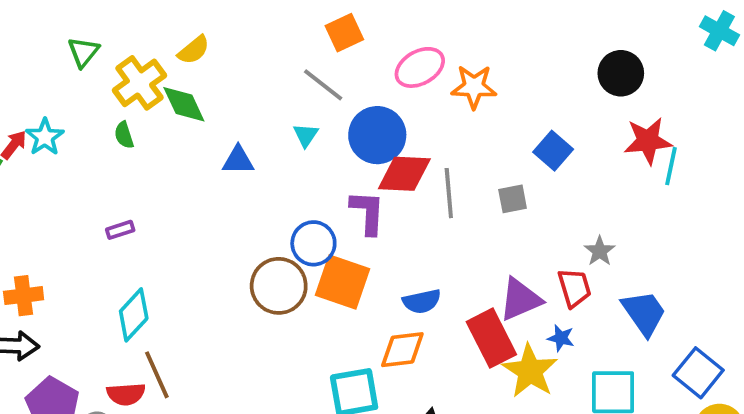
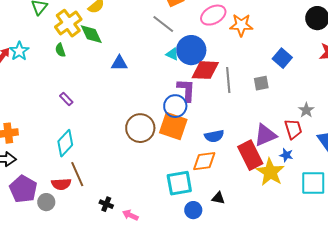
cyan triangle: (306, 135) -> (172, 54), moved, turned -40
purple rectangle: (120, 230) -> (66, 99), moved, turned 64
blue circle: (313, 243) -> (175, 106), moved

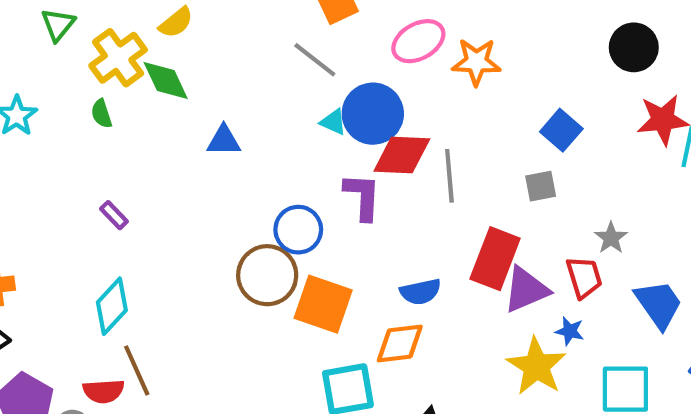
gray square: (261, 83) -> (541, 186), moved
blue circle: (175, 106) -> (298, 230), moved
orange square: (173, 126) -> (323, 304), moved
red rectangle: (250, 155) -> (495, 259), moved, turned 48

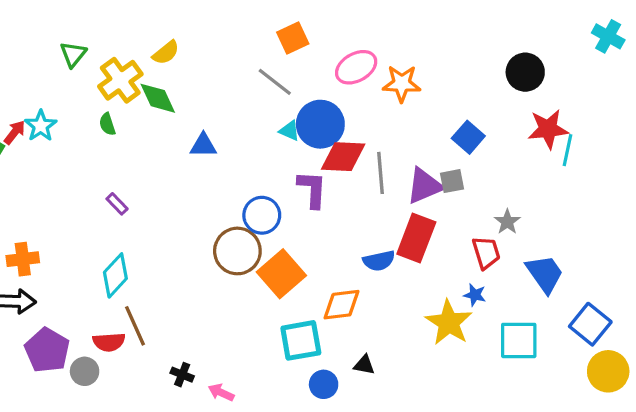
purple triangle: (526, 290) -> (424, 186), moved
blue semicircle: (420, 292) -> (379, 261), moved
orange square: (323, 304) -> (281, 274), turned 30

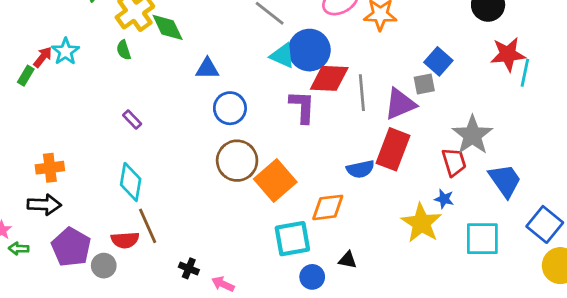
cyan triangle: (289, 131) -> (282, 56), size x1.4
gray square: (452, 181) -> (424, 84), moved
blue circle: (262, 215) -> (230, 108), moved
gray star: (507, 222) -> (472, 135), size x1.8
cyan diamond: (115, 275) -> (131, 182), turned -33

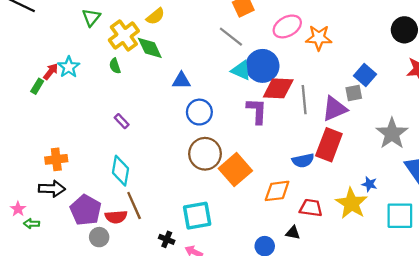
red trapezoid: (454, 162) -> (311, 208), moved, turned -65
cyan square: (292, 239) -> (197, 216), moved
purple pentagon: (71, 247) -> (86, 210), moved

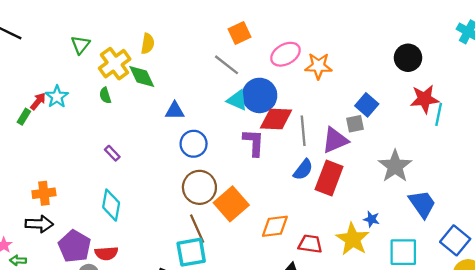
yellow semicircle: (155, 16) -> (148, 44), turned -42
blue semicircle: (303, 161) -> (303, 170), moved, turned -40
brown line: (134, 206) -> (197, 229), moved

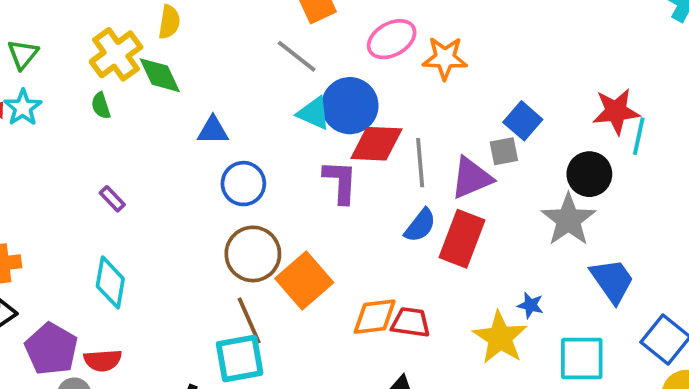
green triangle: (80, 45) -> (23, 54), moved
black circle: (408, 58) -> (589, 174), moved
red trapezoid: (310, 244) -> (411, 322), moved

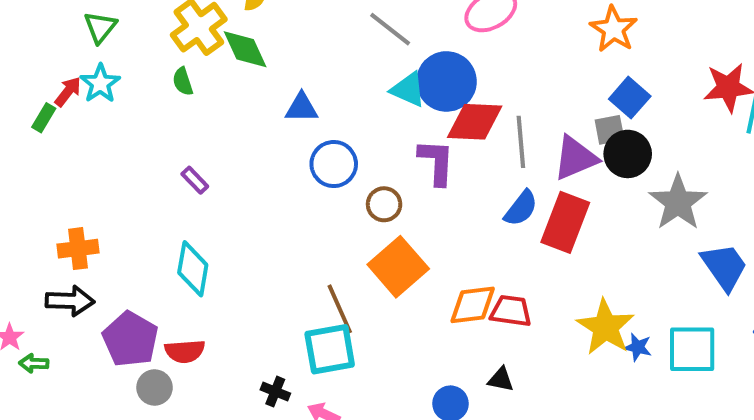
orange star: (445, 58) -> (614, 29), moved, turned 30
black circle: (589, 174) -> (628, 154), moved
brown circle: (253, 254) -> (384, 204), moved, size x0.6
blue star: (530, 305) -> (638, 347), moved

